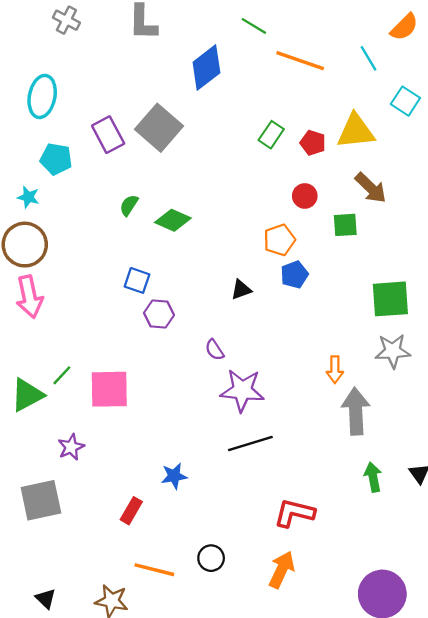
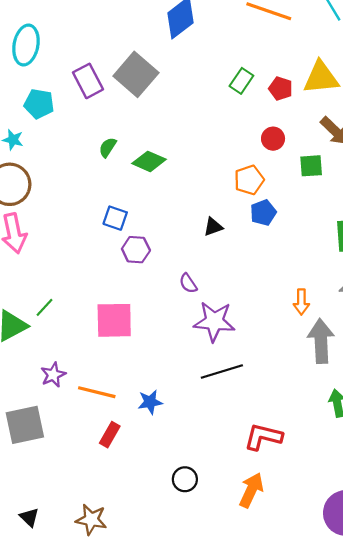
pink square: (109, 389) -> (114, 320), moved
orange line: (154, 570) -> (97, 392), moved

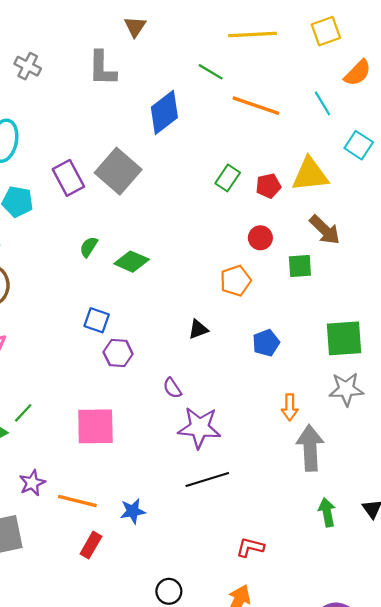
red pentagon: (281, 89) -> (268, 186), turned -30
blue pentagon: (263, 213) -> (266, 343), moved
red L-shape: (263, 437) -> (250, 547), size x0.7

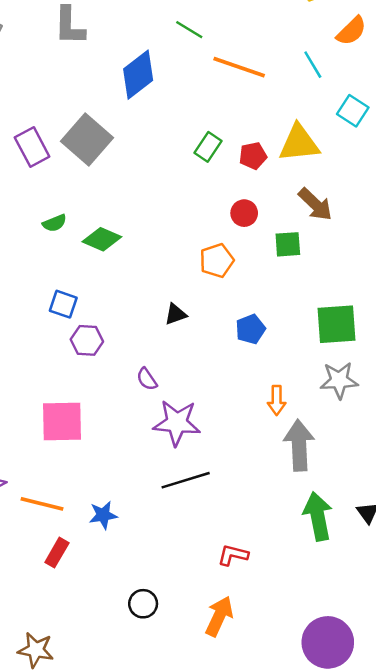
green semicircle: (89, 247) -> (54, 223), turned -145
green arrow: (327, 512) -> (318, 516), size x1.5

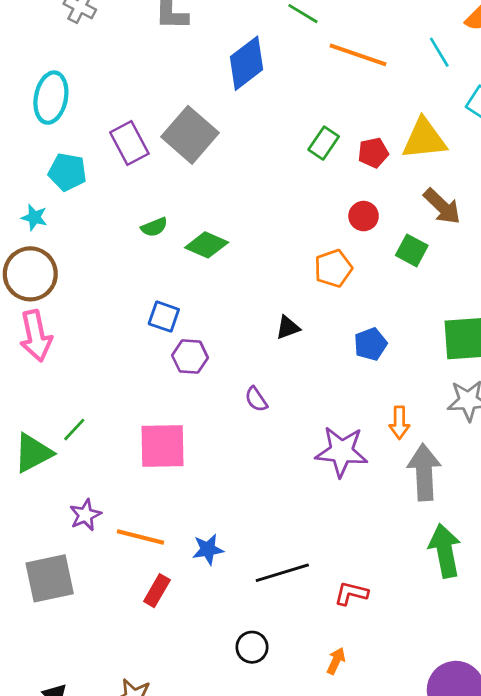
green square: (288, 244) -> (412, 250), turned 32
purple star: (177, 423) -> (342, 452), moved
black line: (186, 480) -> (282, 573), moved
orange arrow: (219, 616) -> (336, 661), size x0.6

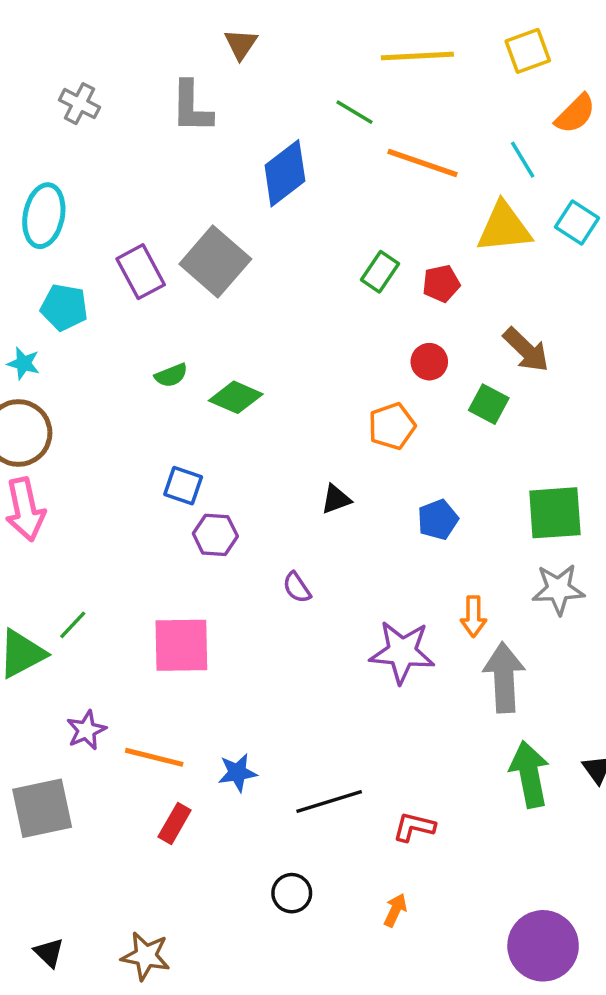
yellow triangle: (424, 139) -> (504, 228), moved

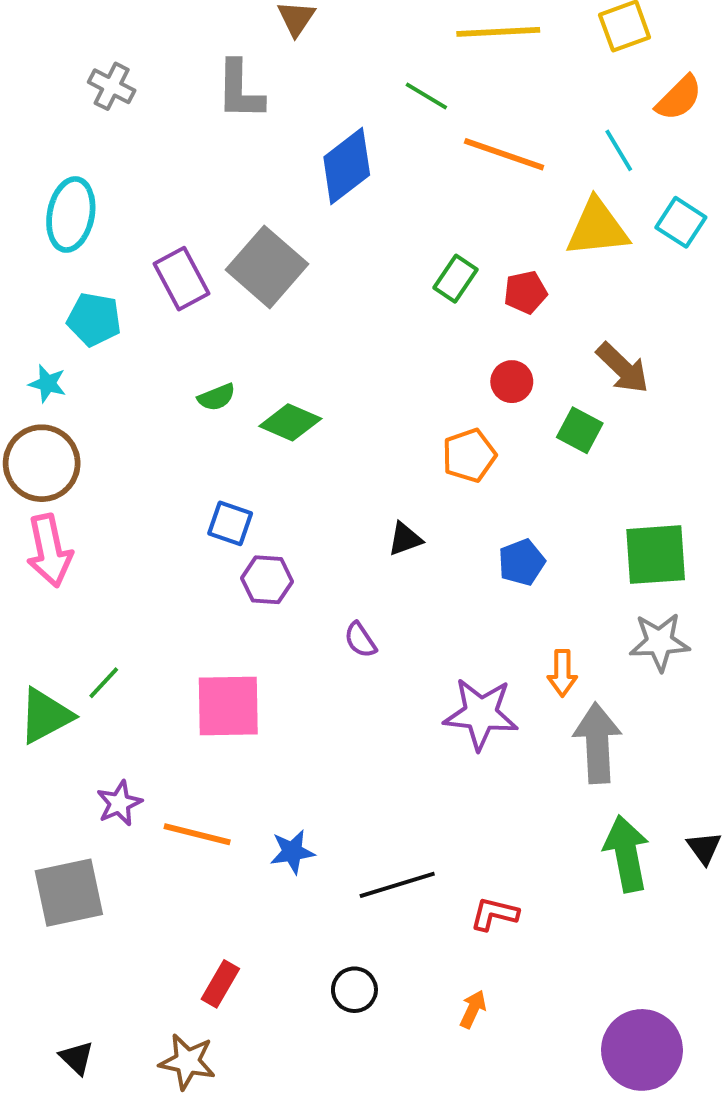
red rectangle: (175, 824) -> (220, 984), moved

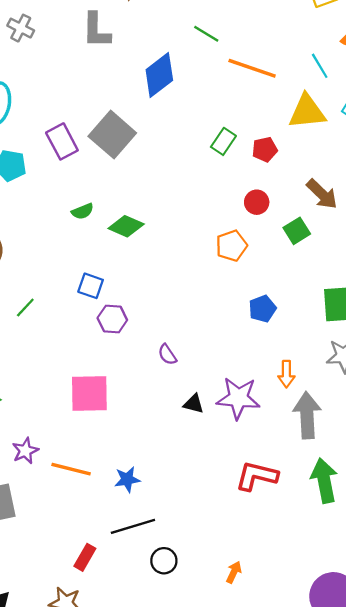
green square: (580, 430) -> (297, 231), turned 30
black triangle: (405, 539) -> (194, 404), moved, turned 35
green line: (104, 683) -> (25, 308), moved
black line: (397, 885) -> (133, 526), moved
red L-shape: (494, 914) -> (257, 476), moved, size x1.5

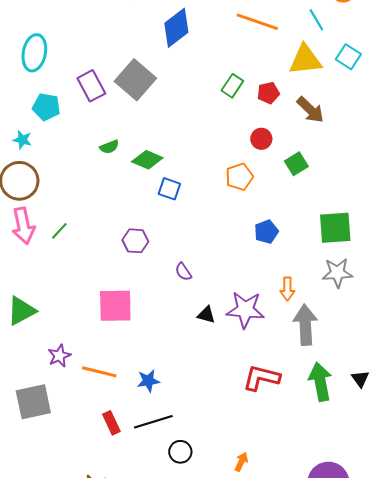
brown arrow: (322, 194) -> (310, 110), moved
blue square: (91, 286) -> (169, 189), moved
red rectangle: (85, 557) -> (111, 423), moved, turned -55

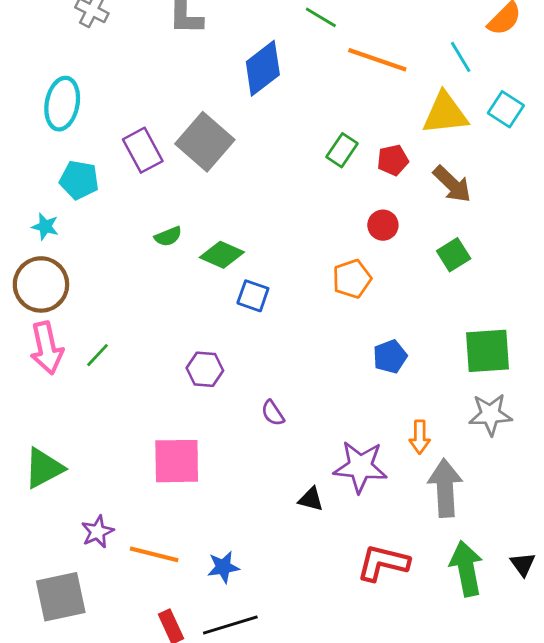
green square: (296, 164) -> (454, 255), moved
black triangle: (206, 315) -> (311, 499), moved

